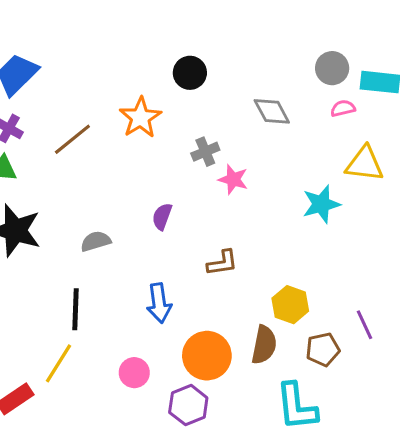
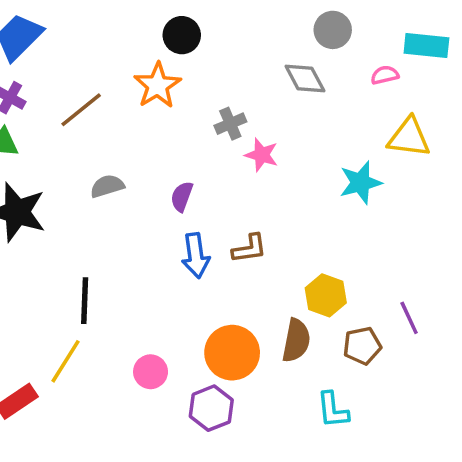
gray circle: (332, 68) -> (333, 30), moved
black circle: (190, 73) -> (182, 35), moved
gray semicircle: (96, 241) -> (107, 186), moved
blue arrow: (159, 303) -> (196, 255), moved
cyan L-shape: (297, 407) -> (333, 410), size x0.7

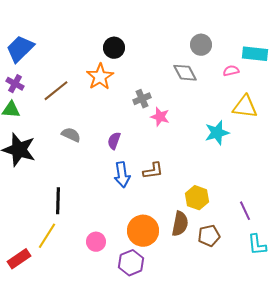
gray semicircle: (107, 186) -> (71, 135), turned 42
brown pentagon: (362, 346) -> (209, 236), moved
cyan L-shape: (333, 410) -> (257, 245), moved

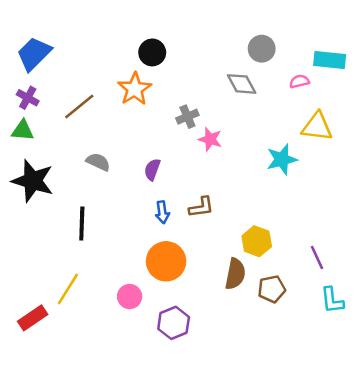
blue arrow: (122, 175) -> (162, 212), size x0.7
black line: (58, 201) -> (82, 224), moved
orange circle: (143, 231) -> (166, 261), moved

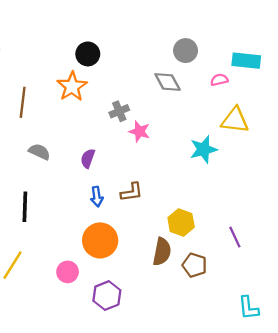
brown line: (79, 107) -> (23, 102), turned -44
brown pentagon: (272, 289) -> (195, 265), turned 30
cyan L-shape: (332, 300) -> (248, 308), moved

